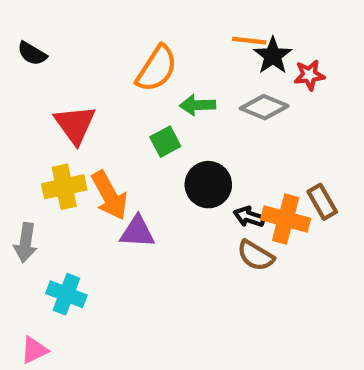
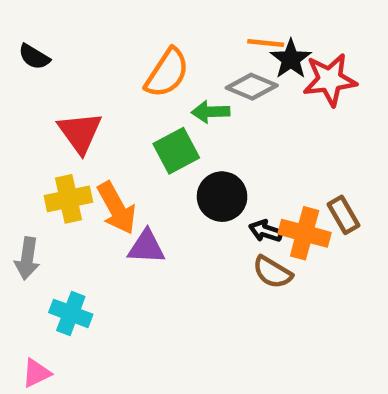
red star: (309, 75) -> (330, 80), size x1.6
gray diamond: (264, 107) -> (252, 87), moved
green square: (165, 142) -> (176, 151), size x1.4

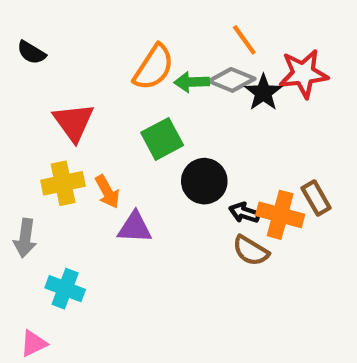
orange line: (266, 43) -> (244, 40), turned 48
black star: (291, 59) -> (263, 93), moved
green arrow: (211, 112) -> (192, 82), moved
orange arrow: (117, 208) -> (107, 192), size x0.7

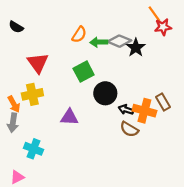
orange line: (244, 40) -> (154, 14), moved
orange semicircle: (154, 67) -> (79, 35), size x0.7
red star: (303, 74) -> (163, 27), moved, size x0.7
orange arrow: (107, 192) -> (14, 104), moved

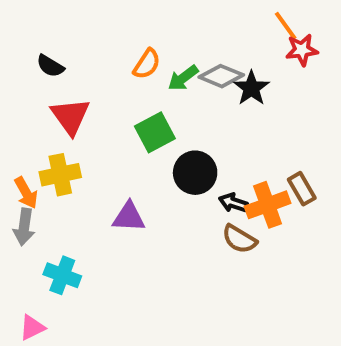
black semicircle: (16, 27) -> (50, 66), moved
green arrow: (99, 42) -> (183, 78), turned -35
orange cross: (144, 111) -> (268, 205), turned -35

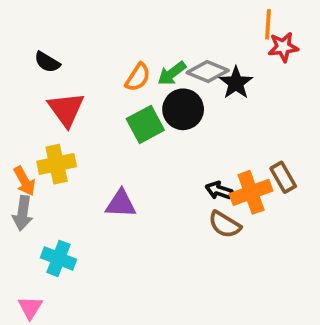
orange line: (286, 26) -> (268, 24), turned 40
orange semicircle: (147, 64) -> (138, 77), moved
black circle: (195, 173) -> (183, 109), moved
pink triangle: (32, 328) -> (30, 308), turned -32

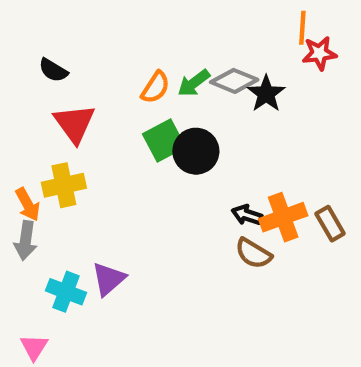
black circle: (183, 109) -> (196, 151), moved
brown rectangle: (283, 177) -> (330, 224), moved
purple triangle: (121, 204) -> (109, 279), moved, turned -44

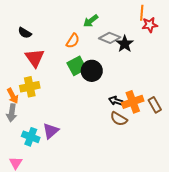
green arrow: (194, 83) -> (91, 21), moved

